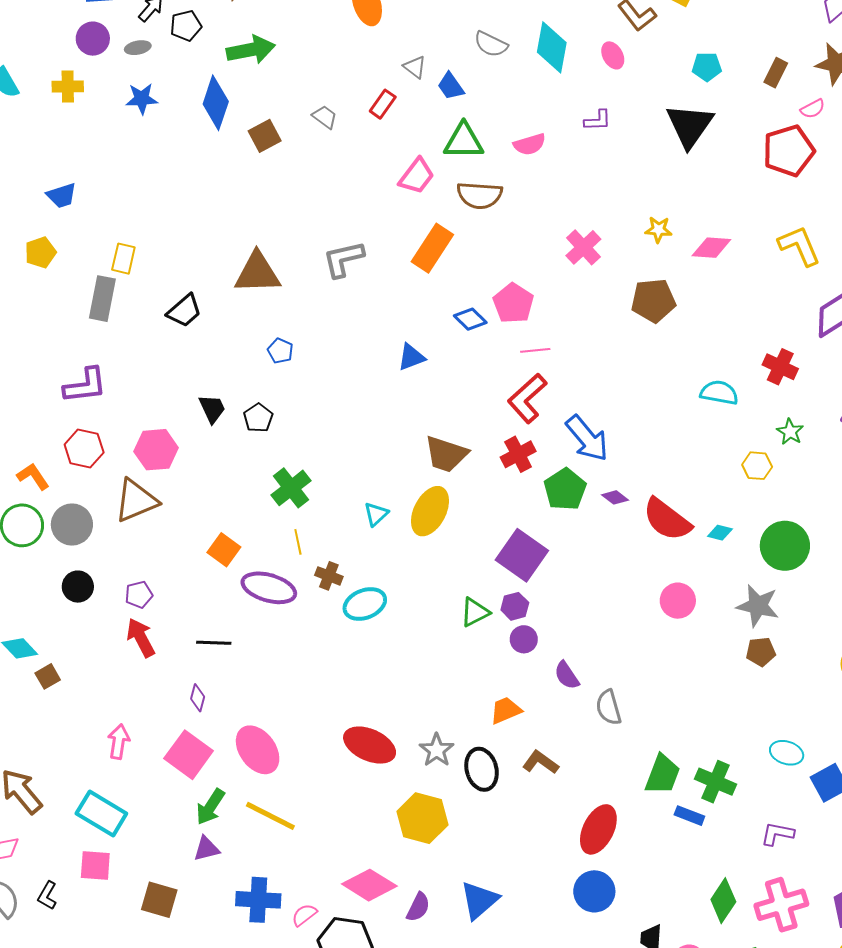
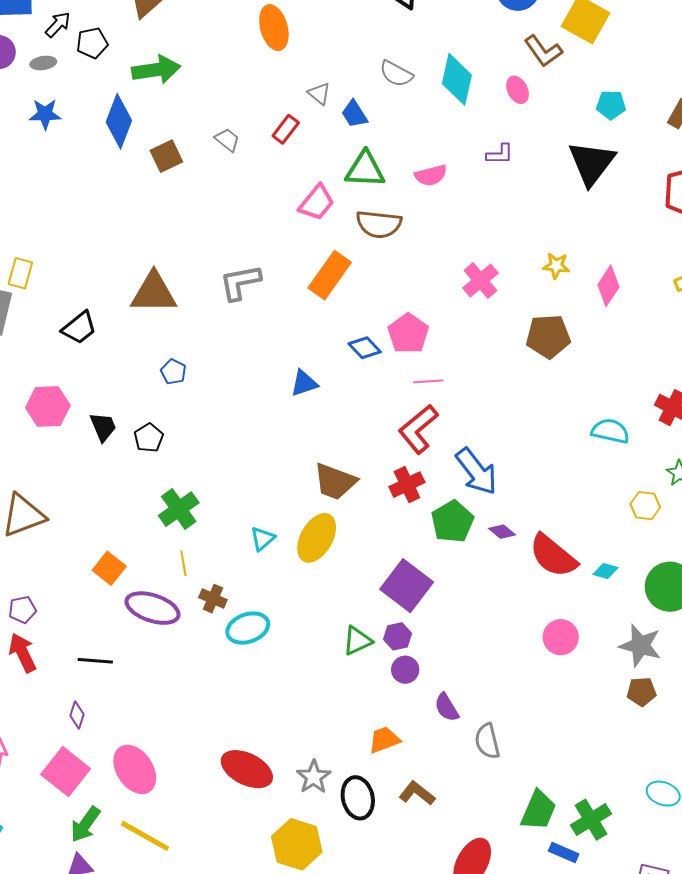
pink diamond: (711, 248) -> (608, 286), turned -63
pink hexagon: (156, 450) -> (48, 406), moved
green cross: (716, 782) -> (591, 820), turned 33

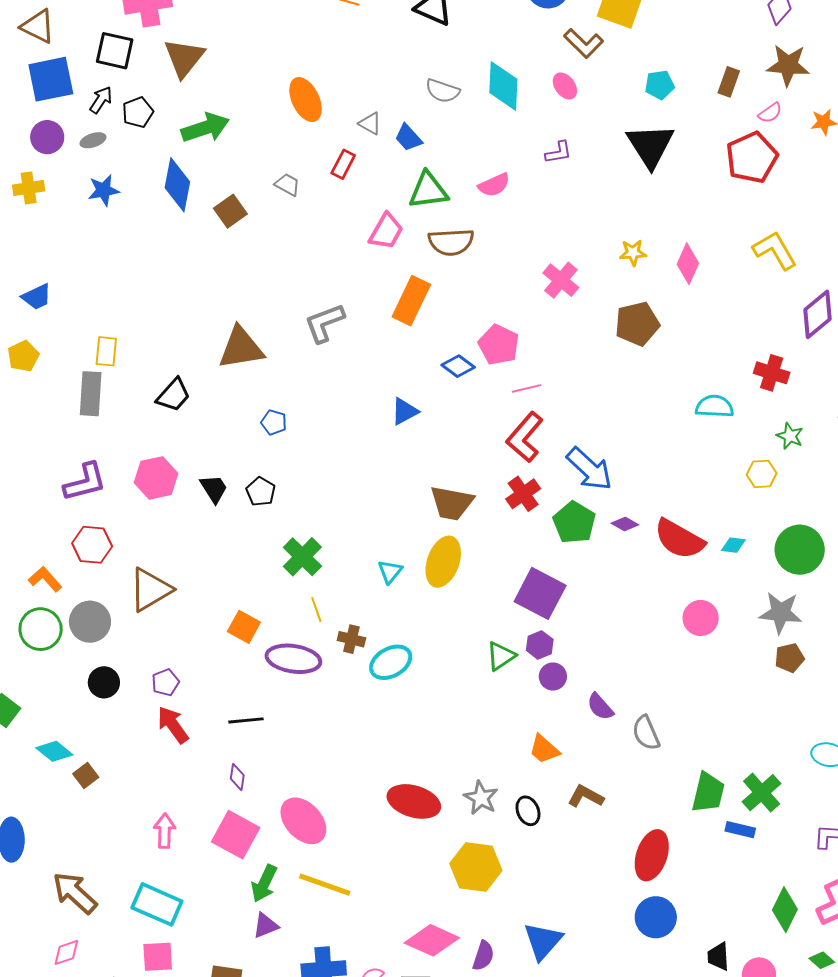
orange ellipse: (274, 28) -> (306, 100), moved
orange trapezoid: (384, 740) -> (544, 749), turned -108
black ellipse: (358, 798) -> (528, 811), size x0.7

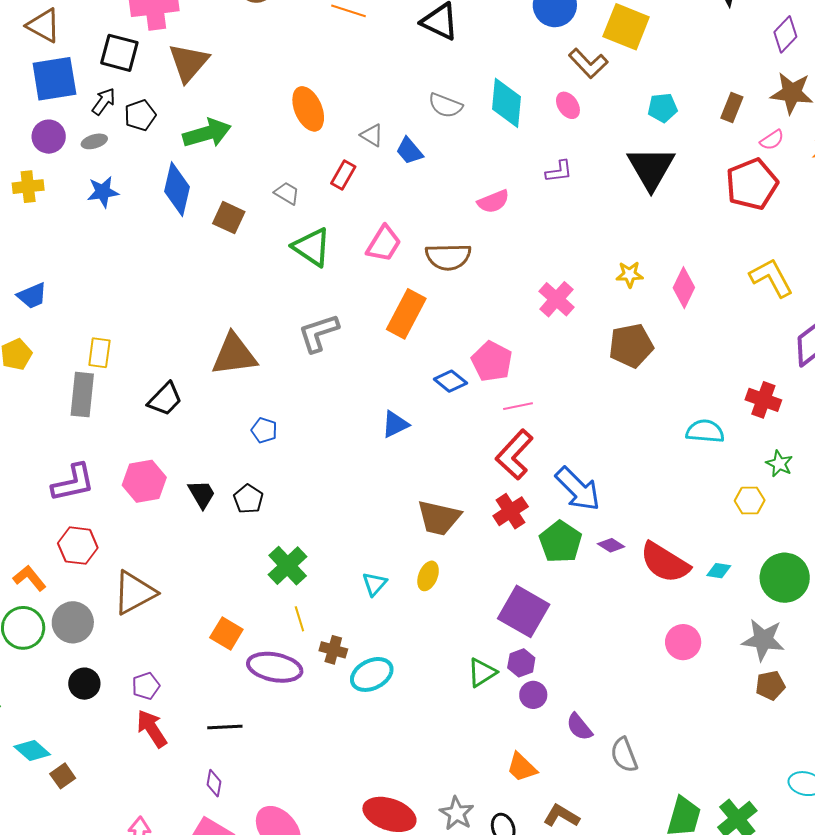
green triangle: (428, 191) -> (312, 247), moved, turned 39
brown square: (230, 211) -> (229, 218), turned -32
yellow ellipse: (443, 562) -> (428, 576), size x0.6

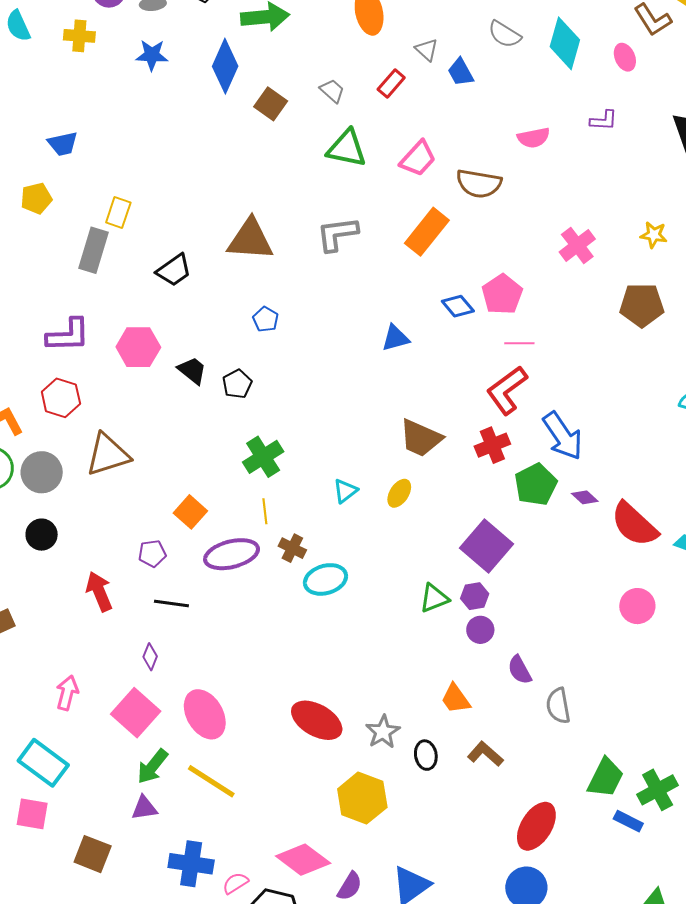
green triangle: (312, 247) -> (347, 148), turned -33
black trapezoid: (202, 494) -> (192, 370), turned -32
purple ellipse: (275, 667) -> (232, 554), turned -36
purple pentagon: (146, 686) -> (152, 553), moved

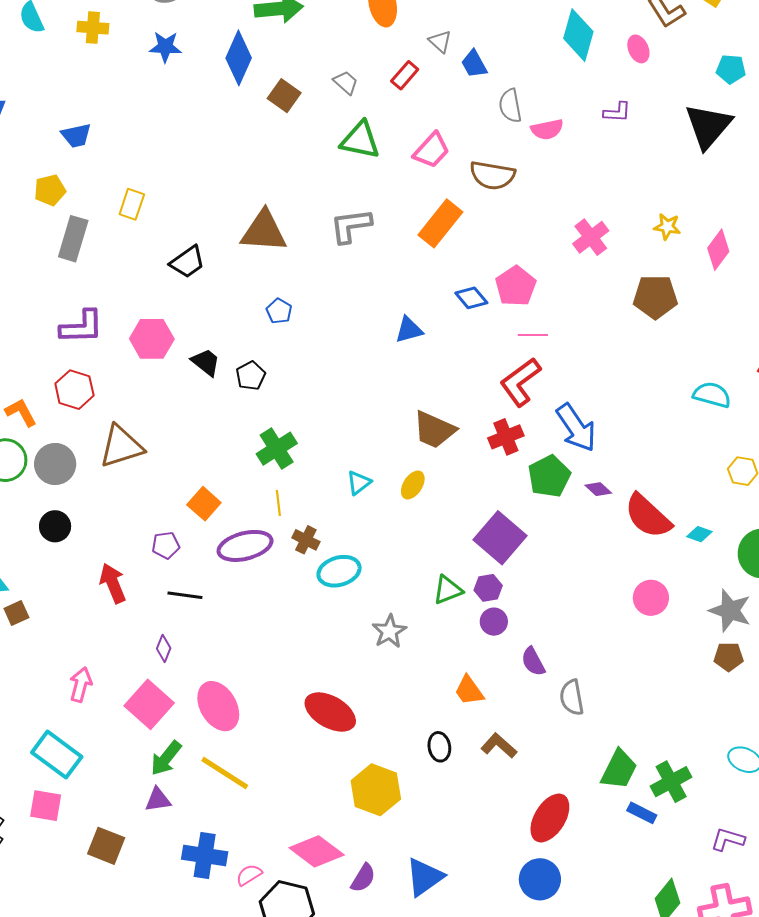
gray semicircle: (505, 34) -> (510, 106), moved, turned 48
gray rectangle: (94, 250) -> (73, 239), moved
gray star: (383, 732) -> (389, 631), moved

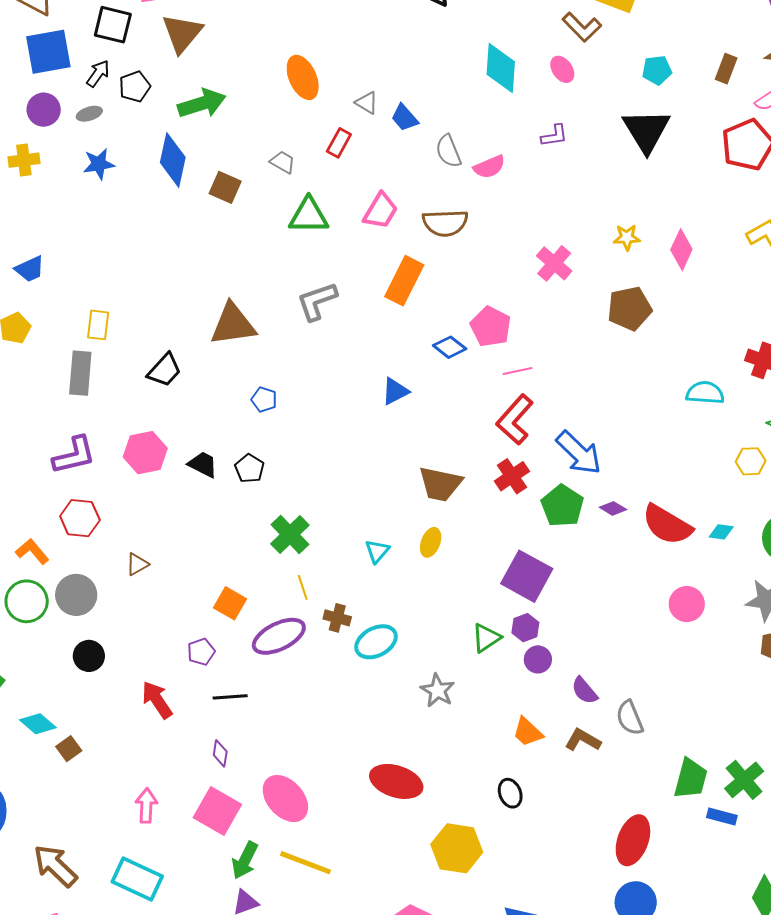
gray rectangle: (73, 239) -> (80, 373), moved
brown triangle: (121, 446) -> (137, 564), size x0.5
brown L-shape: (499, 746) -> (583, 740), moved

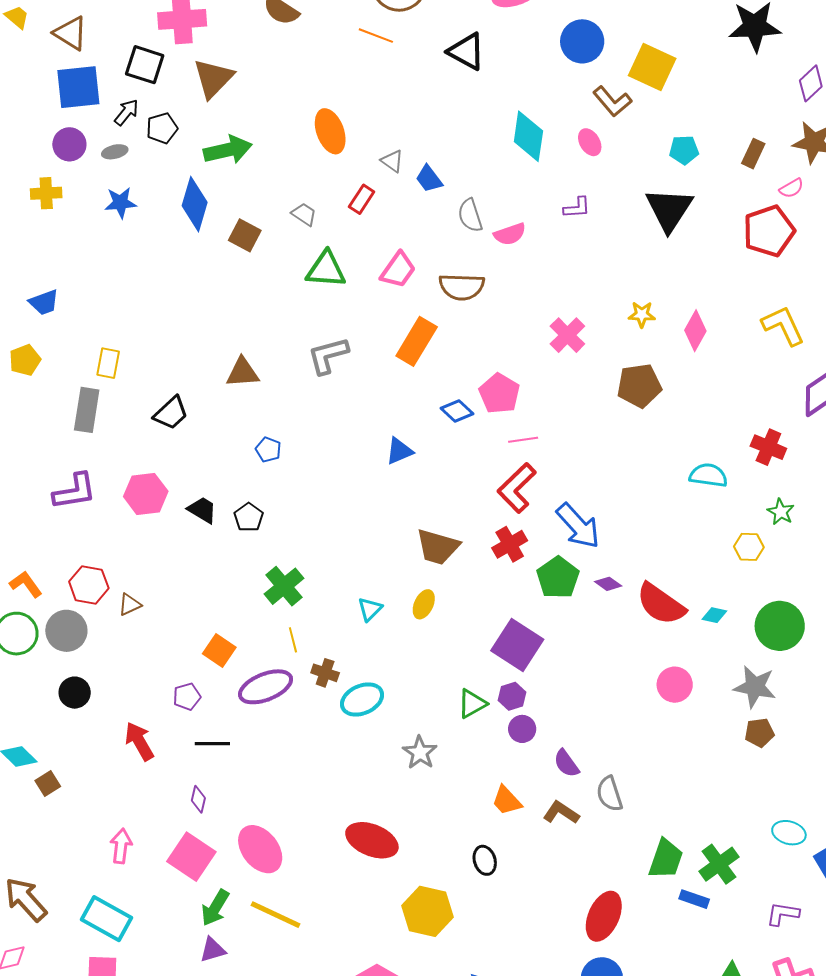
brown triangle: (233, 324) -> (243, 372), size x0.7
red hexagon: (80, 518) -> (89, 585), moved

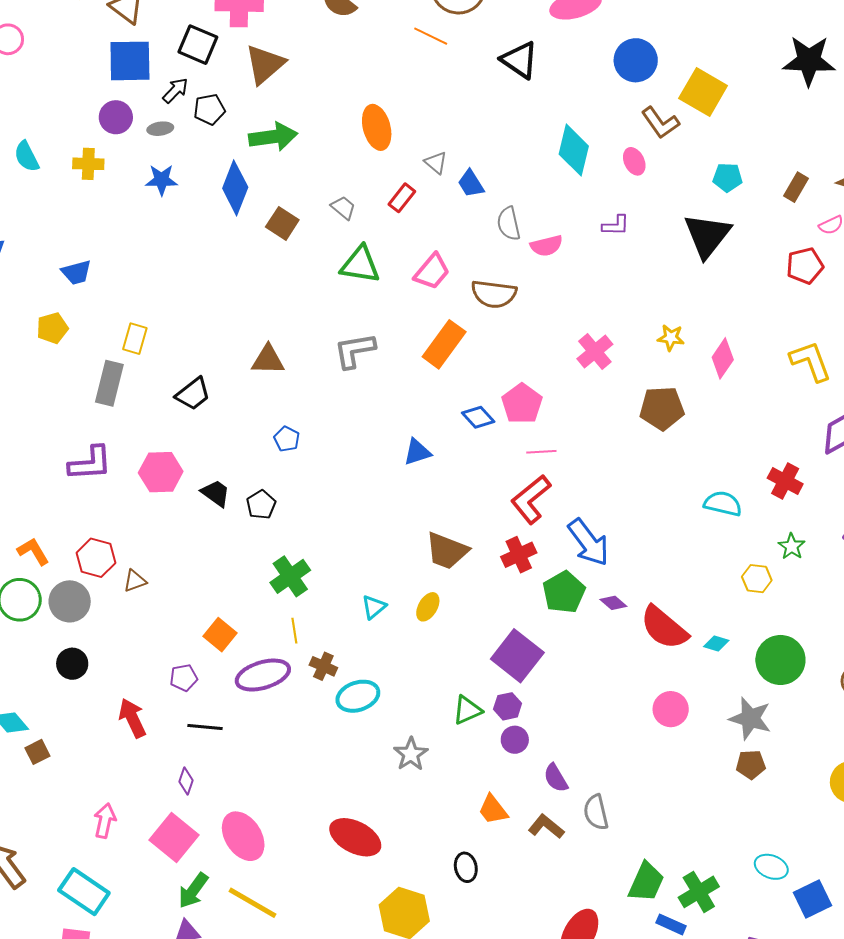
red pentagon: (769, 231) -> (805, 266), size x0.7

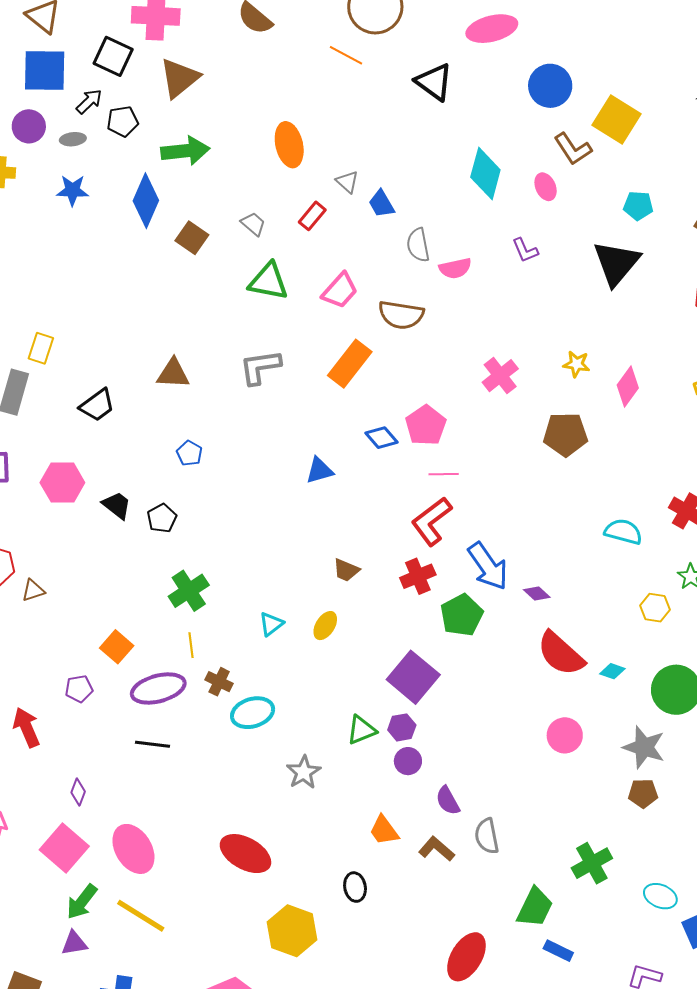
purple L-shape: (616, 225) -> (525, 250), turned 64
brown trapezoid: (447, 551) -> (346, 570), size x0.6
purple diamond: (613, 603) -> (537, 593), moved
black line: (205, 727) -> (152, 744), moved
green cross: (699, 892) -> (592, 863), moved

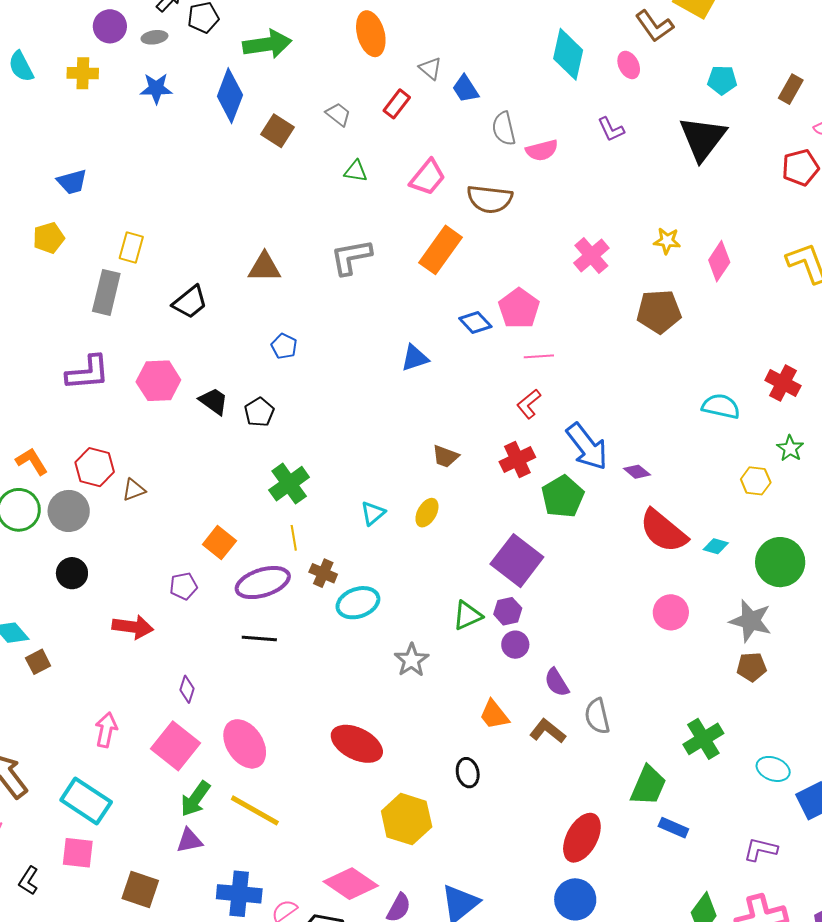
green triangle: (268, 281) -> (356, 171), size x0.6
red L-shape: (432, 521) -> (529, 404), size x0.6
red arrow: (26, 727) -> (133, 627), turned 123

